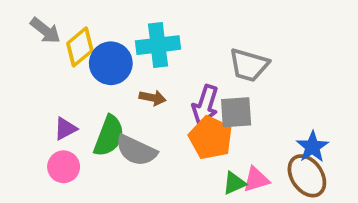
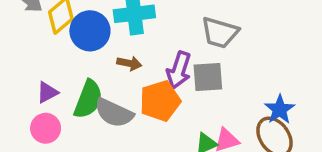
orange pentagon: (211, 138) -> (160, 101), moved, turned 30

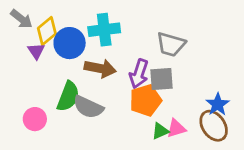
brown arrow: (129, 63) -> (100, 68), size x1.6
purple triangle: (47, 92) -> (36, 51), moved, turned -36
orange pentagon: (160, 101) -> (146, 100), moved

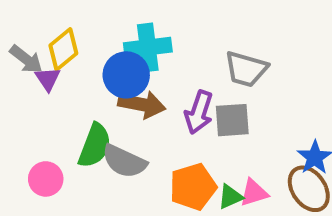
gray arrow: (21, 19) -> (26, 59), moved
blue circle: (70, 43) -> (126, 75), moved
orange pentagon: (146, 100) -> (193, 187), moved

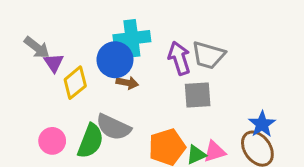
yellow diamond: (63, 49) -> (75, 83), moved
brown arrow: (142, 104) -> (127, 83), size x0.6
purple arrow: (199, 112) -> (179, 58), moved, turned 144
green semicircle: (95, 146) -> (90, 141), moved

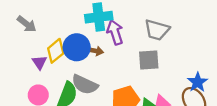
purple arrow: (179, 58) -> (115, 32), moved
blue circle: (115, 60) -> (77, 47), moved
purple triangle: (54, 63) -> (39, 62), moved

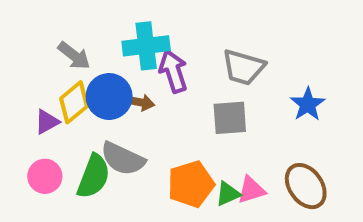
gray arrow: (27, 24) -> (74, 56), moved
purple triangle: (39, 62) -> (47, 122), turned 35
blue star: (198, 82) -> (308, 104), moved

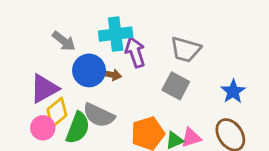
yellow diamond: (74, 102) -> (57, 112), moved
blue star: (308, 104) -> (233, 91), moved
gray square: (230, 118) -> (176, 86), turned 32
purple triangle: (47, 122) -> (44, 89), size x1.6

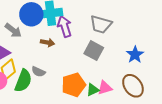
gray arrow: (64, 41) -> (13, 30), moved
blue circle: (89, 70) -> (31, 14), moved
gray semicircle: (99, 115) -> (38, 72), size x0.6

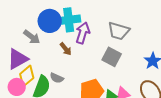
purple arrow: (65, 26) -> (83, 33), turned 35
brown arrow: (47, 42) -> (66, 49), turned 40

